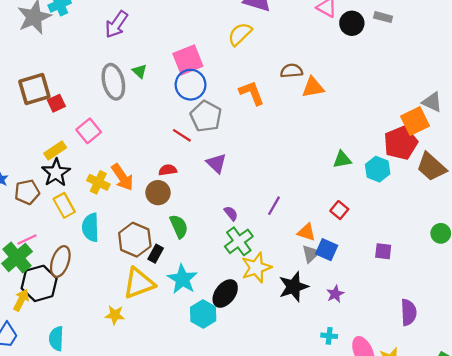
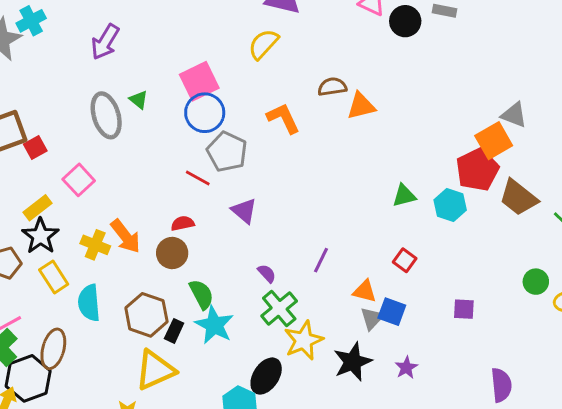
cyan star: (182, 279) -> (214, 325), moved

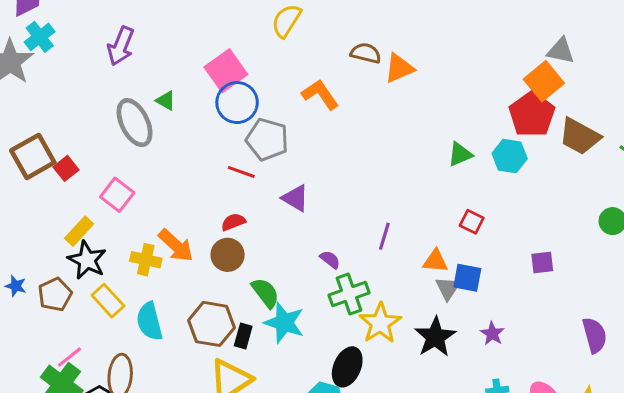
brown semicircle: (332, 87) -> (366, 53), turned 32
green cross: (279, 308) -> (349, 294), turned 30

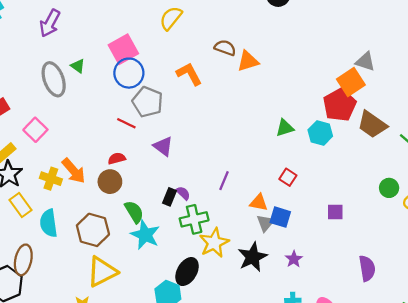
black rectangle: (243, 336) -> (170, 197), moved

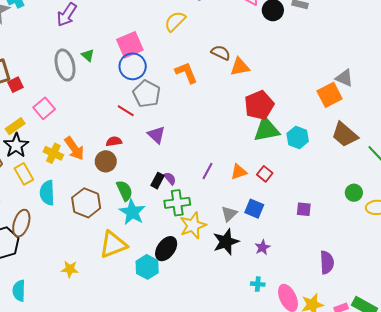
red pentagon: (340, 105) -> (259, 105), moved
green triangle: (285, 128) -> (267, 130), size x1.6
orange triangle: (259, 203) -> (239, 172), moved, turned -36
gray triangle: (265, 223) -> (229, 214), moved
yellow triangle: (102, 272) -> (113, 244), moved

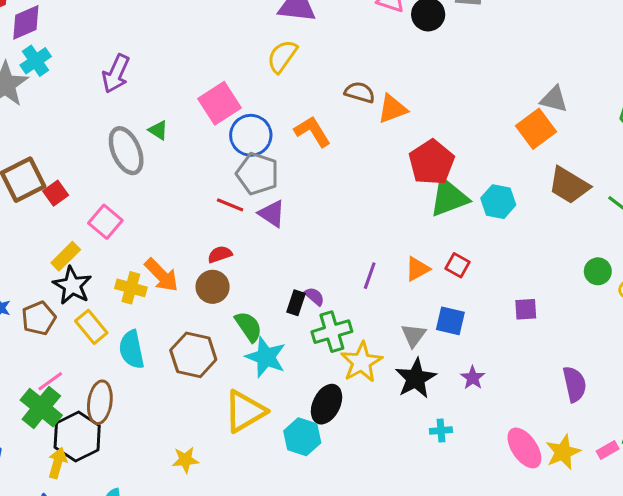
blue circle: (133, 66) -> (251, 135), moved
purple triangle: (156, 135) -> (272, 214), moved
cyan cross: (258, 284) -> (441, 430), moved

